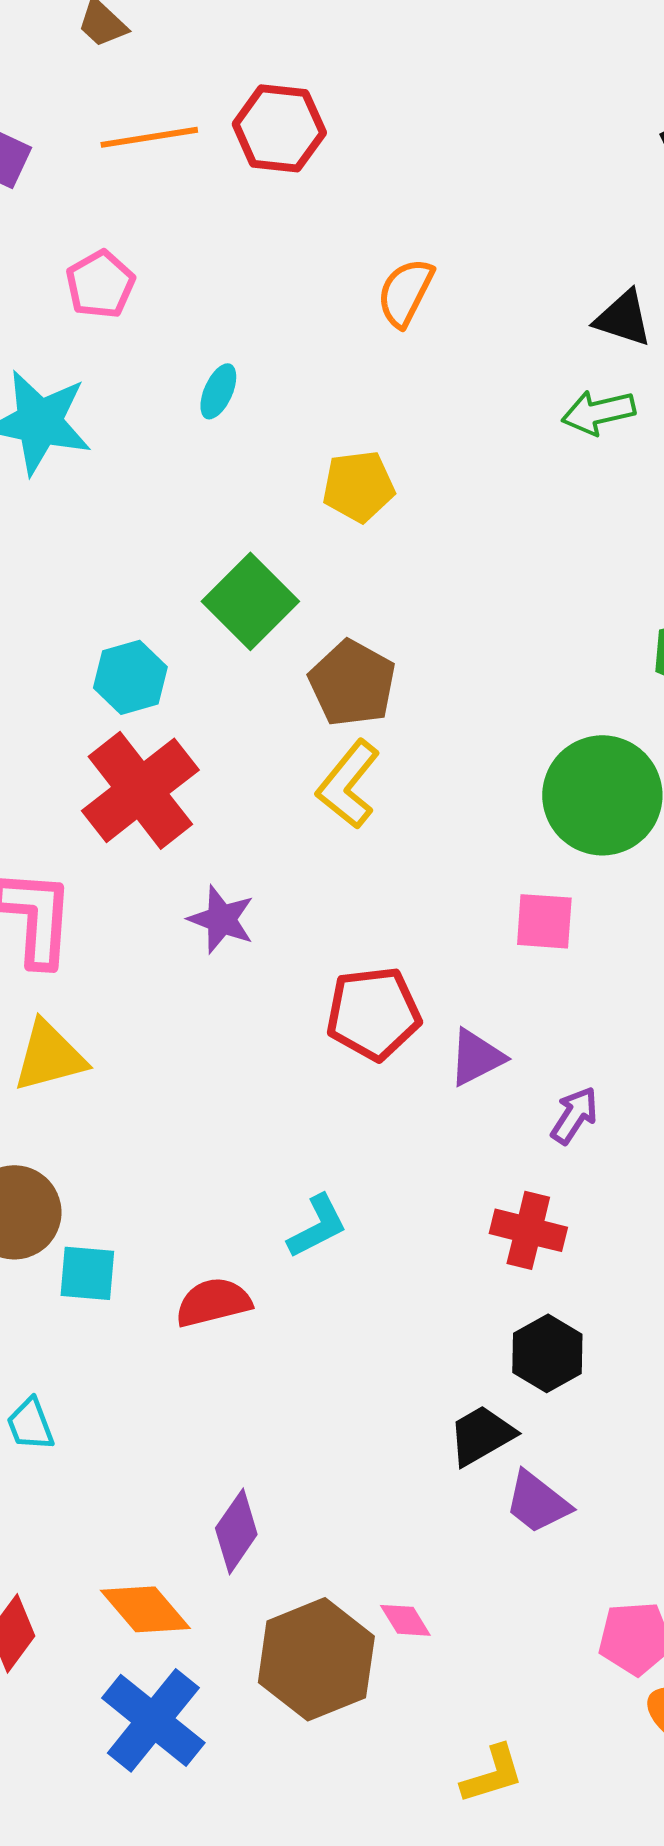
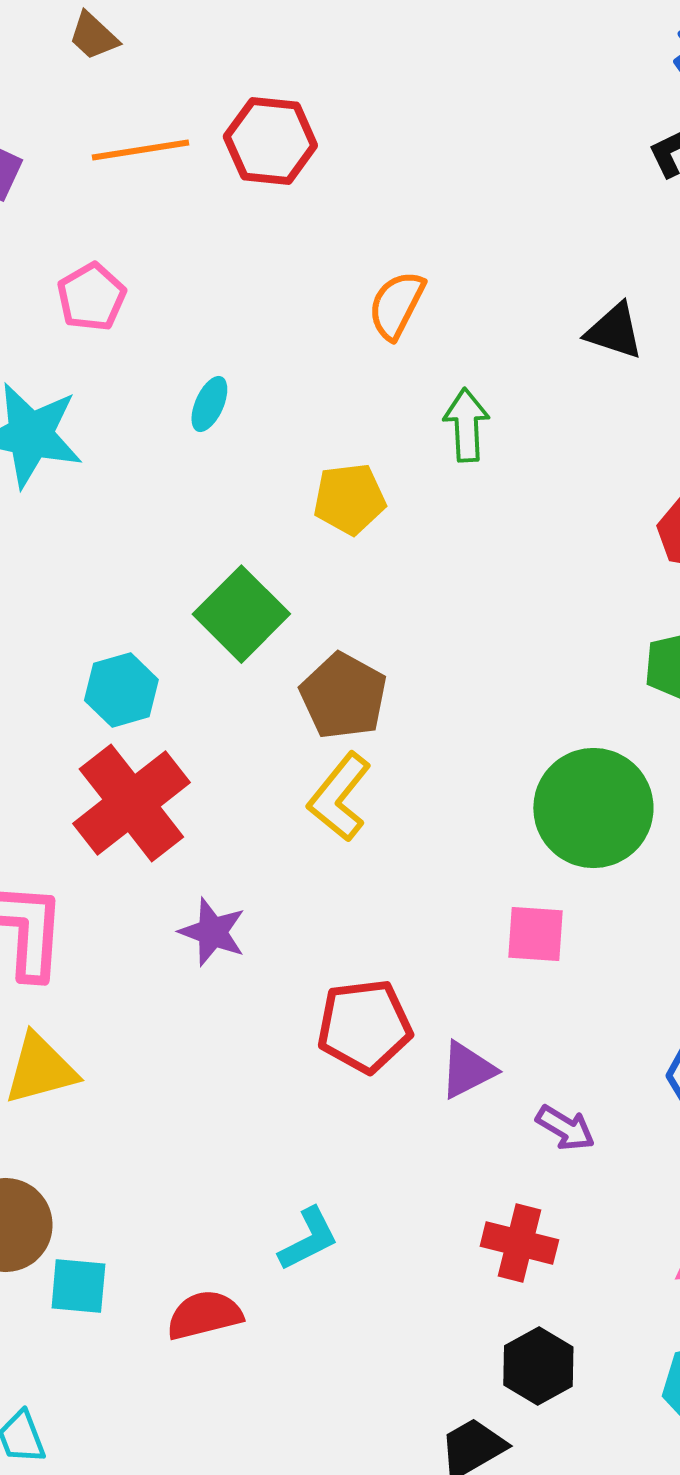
green arrow: (598, 412) -> (466, 425), moved, turned 100
purple arrow: (574, 1115) -> (565, 1128), turned 88

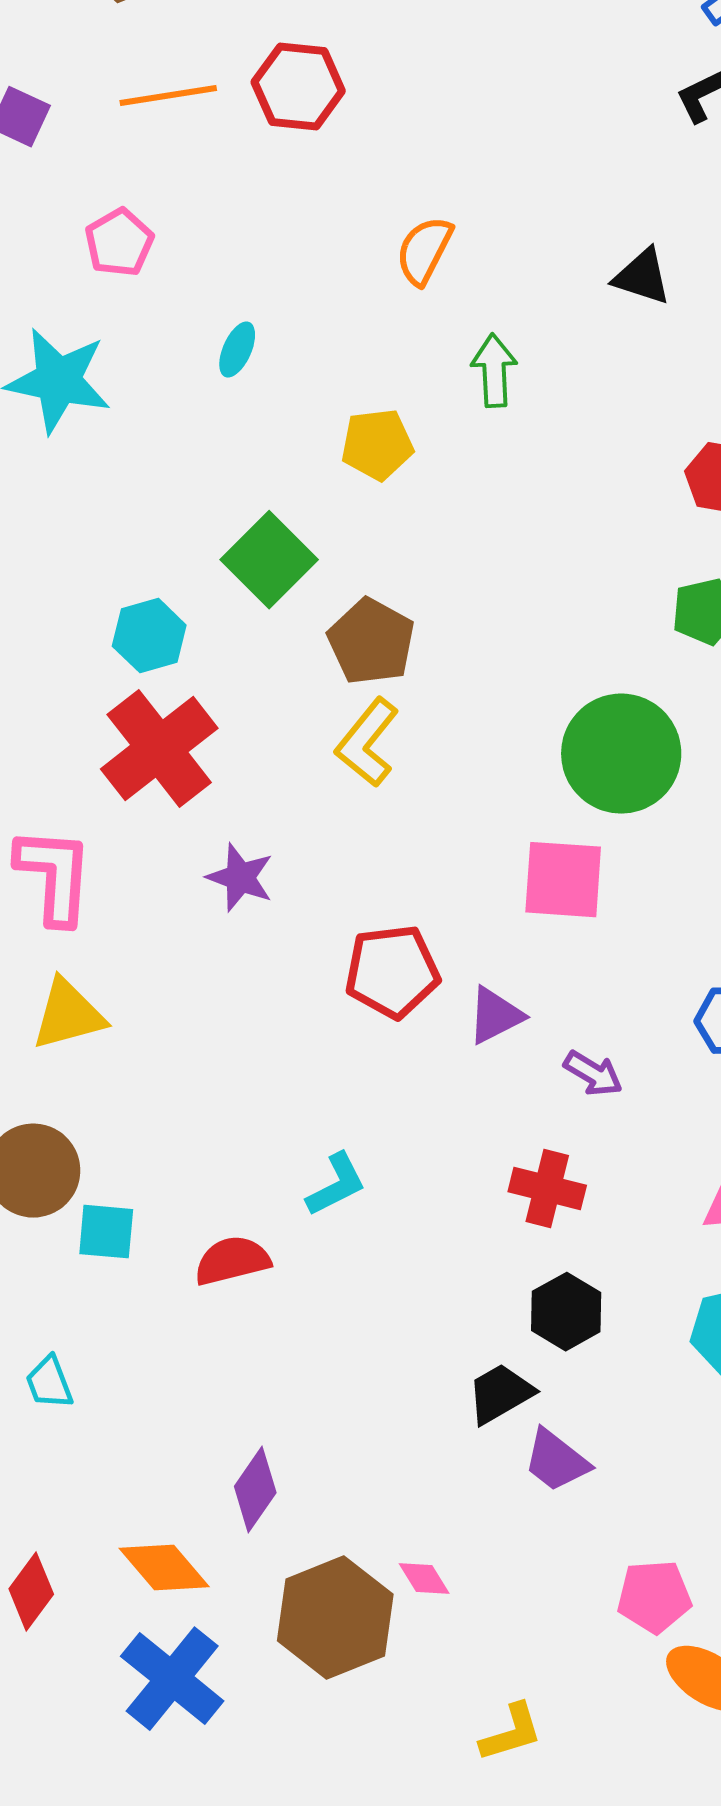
pink square: (535, 934) -> (563, 880), size x1.4

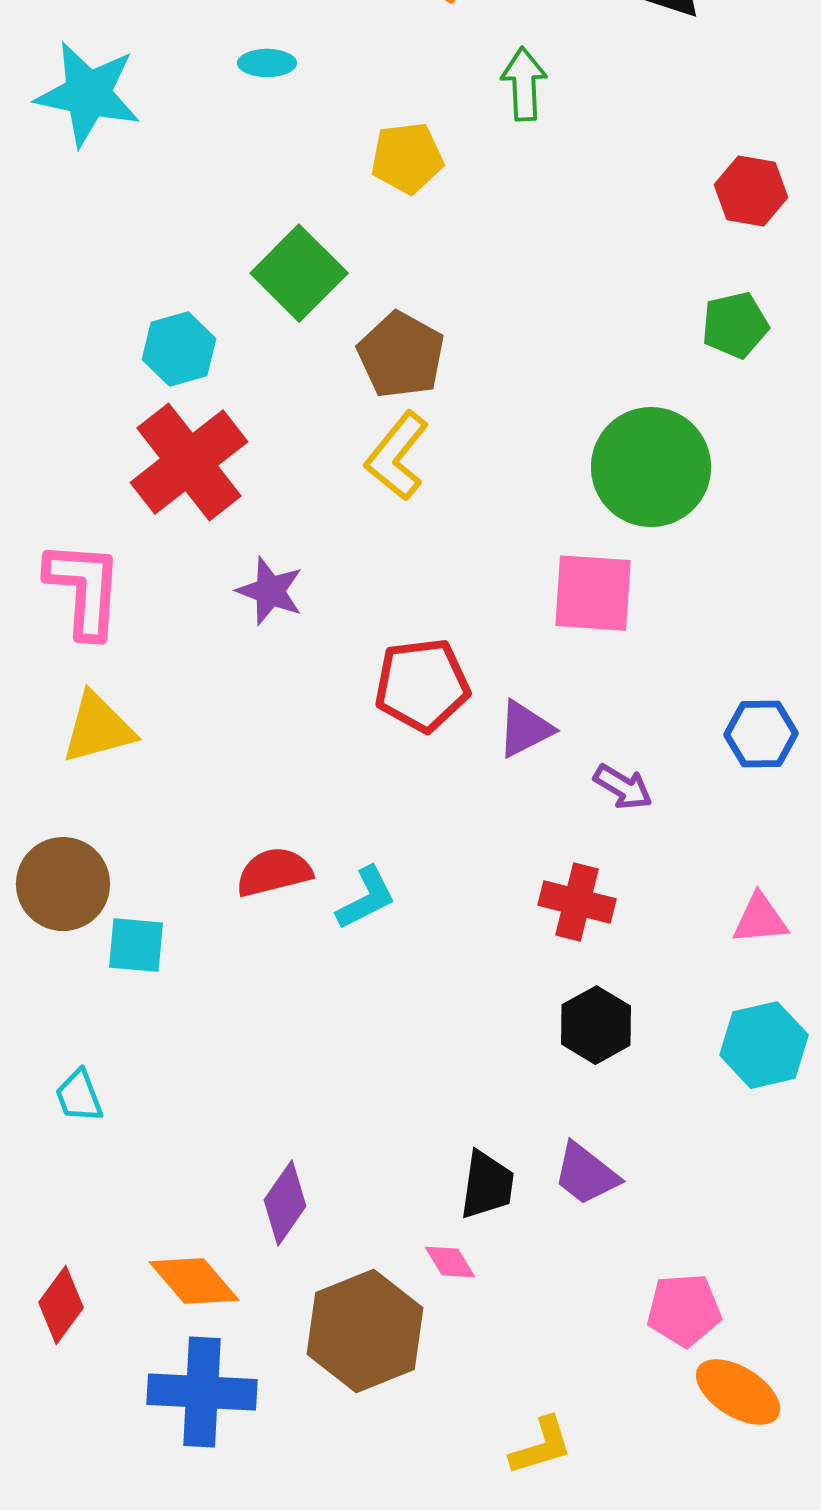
cyan ellipse: (237, 350) -> (267, 63), turned 66
red semicircle: (232, 1261) -> (274, 872), moved
black trapezoid: (500, 1394) -> (487, 1185), moved, turned 128
pink diamond: (424, 1579) -> (450, 1262), moved
blue cross: (172, 1679) -> (202, 1392), turned -36

